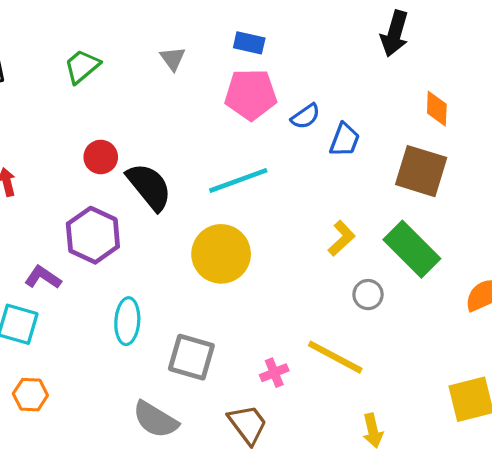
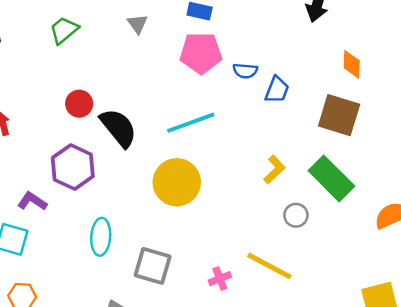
blue semicircle: (305, 116) -> (245, 71), turned 40

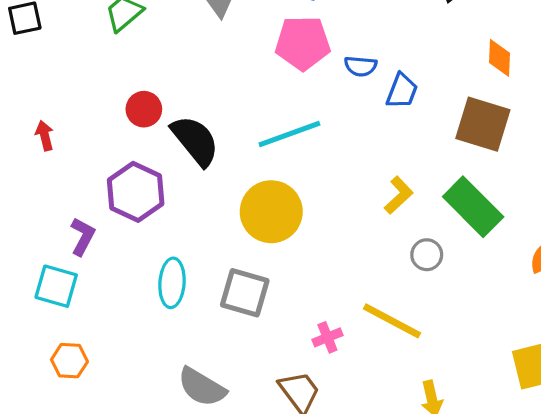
purple L-shape: (32, 201) -> (83, 237), turned 84
gray square: (153, 266) -> (245, 293), moved

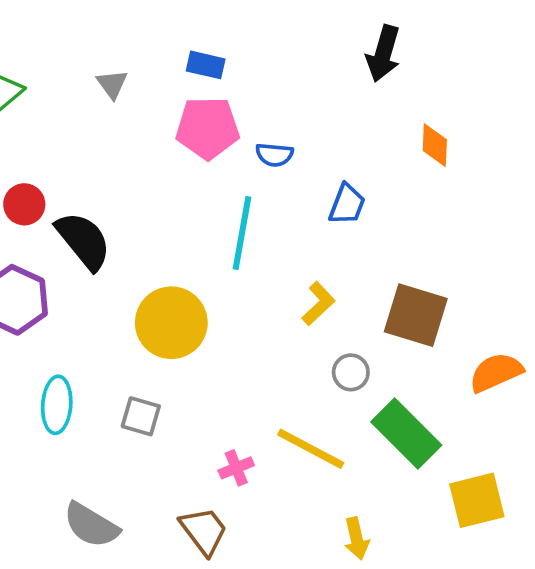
blue trapezoid: (402, 91) -> (347, 204), moved
brown square: (483, 124) -> (416, 315), moved
cyan line: (289, 134) -> (242, 233), moved, turned -60
green rectangle: (473, 207) -> (406, 433), moved
gray square: (245, 293) -> (141, 416), size x0.7

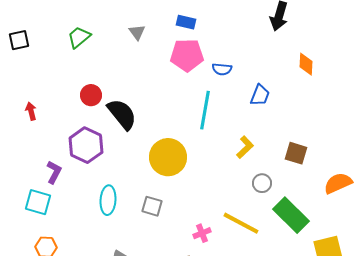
brown square: (416, 315) -> (296, 153), size x0.7

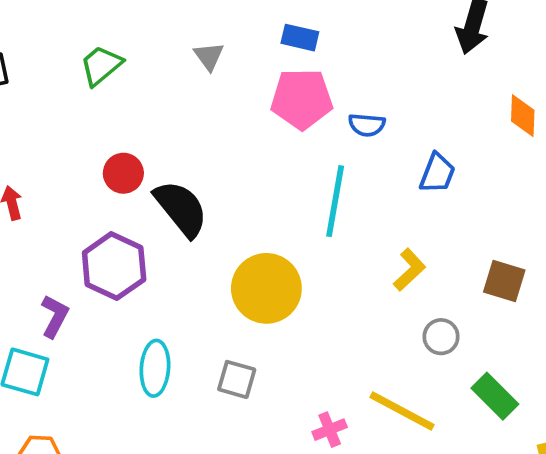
green rectangle: (291, 215) -> (495, 396), size x0.7

